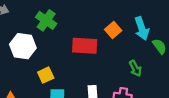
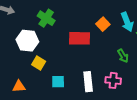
yellow square: (46, 75) -> (39, 63), moved, turned -32

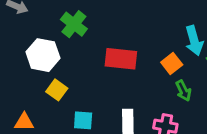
orange square: (103, 24) -> (172, 63), moved

